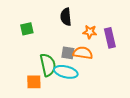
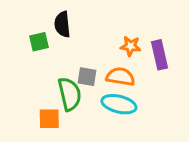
black semicircle: (66, 17) -> (62, 24), moved
gray square: (68, 53) -> (87, 77), moved
cyan ellipse: (66, 72) -> (119, 104), moved

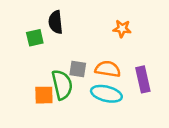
orange star: (131, 46) -> (122, 29), moved
purple rectangle: (160, 55) -> (143, 79), moved
orange square: (49, 119) -> (44, 95), moved

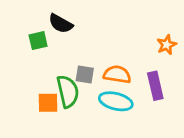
black semicircle: (56, 22) -> (61, 24), turned -55
orange star: (122, 29) -> (167, 45), moved, turned -30

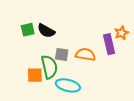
black semicircle: (61, 24) -> (46, 31), moved
purple rectangle: (155, 86) -> (109, 44), moved
cyan ellipse: (116, 101) -> (68, 85), moved

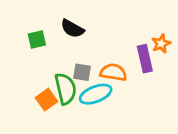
black semicircle: (46, 31) -> (72, 29), moved
orange square: (35, 75) -> (46, 100), turned -35
cyan ellipse: (68, 85) -> (96, 94), moved, turned -35

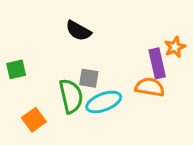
green square: (37, 39) -> (16, 69), moved
orange semicircle: (113, 72) -> (150, 87), moved
orange square: (46, 100) -> (34, 120), moved

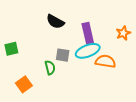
purple rectangle: (157, 63) -> (88, 33), moved
green semicircle: (71, 96) -> (50, 68), size x0.6
cyan ellipse: (104, 102) -> (88, 51), moved

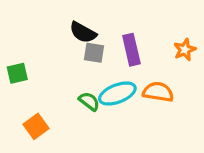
cyan ellipse: (88, 51) -> (117, 94), moved
gray square: (63, 55) -> (94, 53), moved
green semicircle: (50, 68) -> (89, 101), moved, turned -40

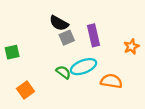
orange star: (185, 50) -> (131, 47), moved
gray square: (94, 53) -> (67, 38), turned -32
orange semicircle: (158, 92) -> (111, 81), moved

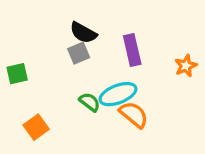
gray square: (67, 38) -> (79, 53), moved
orange semicircle: (111, 81) -> (134, 115), moved, turned 30

